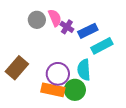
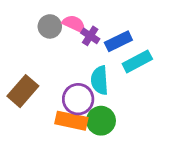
pink semicircle: (55, 18) -> (74, 24), turned -42
cyan semicircle: (84, 70) -> (100, 80), moved

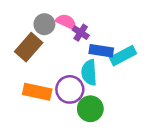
blue rectangle: (118, 41) -> (101, 51), moved, turned 35
brown rectangle: (23, 91) -> (29, 47), moved
orange rectangle: (71, 121) -> (37, 92), moved

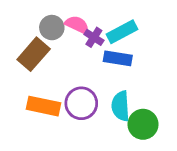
cyan rectangle: (123, 56) -> (122, 32), moved
cyan semicircle: (89, 73) -> (121, 106), moved
green circle: (90, 109) -> (143, 124), moved

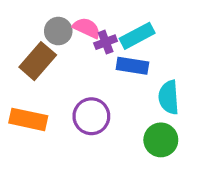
purple cross: (94, 37) -> (106, 42), turned 36
orange rectangle: (43, 106) -> (28, 119), moved
cyan semicircle: (121, 106) -> (169, 97), moved

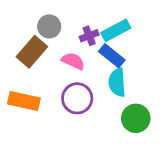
pink semicircle: (87, 28) -> (73, 61), moved
blue rectangle: (132, 66) -> (112, 56), turned 30
cyan semicircle: (169, 97) -> (117, 82), moved

